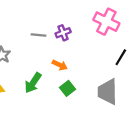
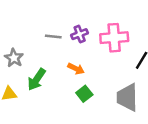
pink cross: (106, 22) -> (114, 38), moved, turned -30
green arrow: (33, 83) -> (37, 79), moved

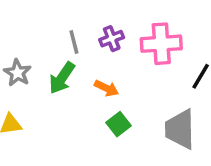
gray line: (53, 36) -> (74, 42), turned 70
green arrow: (37, 79) -> (62, 78), moved

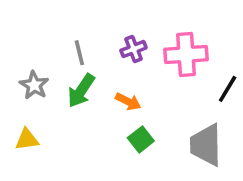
gray line: (74, 42) -> (79, 53), moved

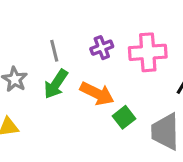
orange arrow: (128, 101) -> (97, 94), size x1.5
green square: (141, 139) -> (124, 117), moved

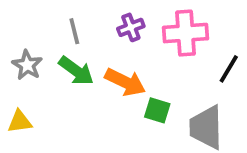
green arrow: (56, 84) -> (76, 71), turned -88
green square: (124, 117) -> (157, 110), turned -35

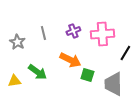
gray star: (27, 65) -> (17, 42), moved
green arrow: (76, 71) -> (37, 72), moved

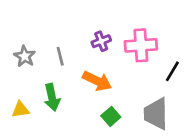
gray line: (43, 33) -> (60, 56), moved
green arrow: (37, 72) -> (52, 97), turned 42
green square: (87, 75) -> (111, 116), moved, turned 32

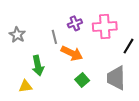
gray line: (60, 56) -> (54, 37), moved
yellow triangle: (21, 110) -> (25, 86), moved

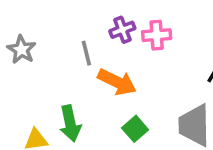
pink cross: (105, 26) -> (157, 35), moved, size x0.7
green arrow: (38, 66) -> (70, 123), moved

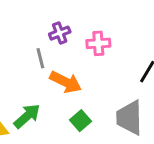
purple cross: (122, 30) -> (60, 33), moved
green arrow: (70, 123) -> (27, 116), turned -120

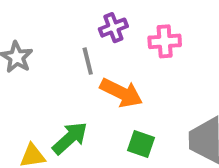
green square: (80, 121) -> (141, 144), turned -30

